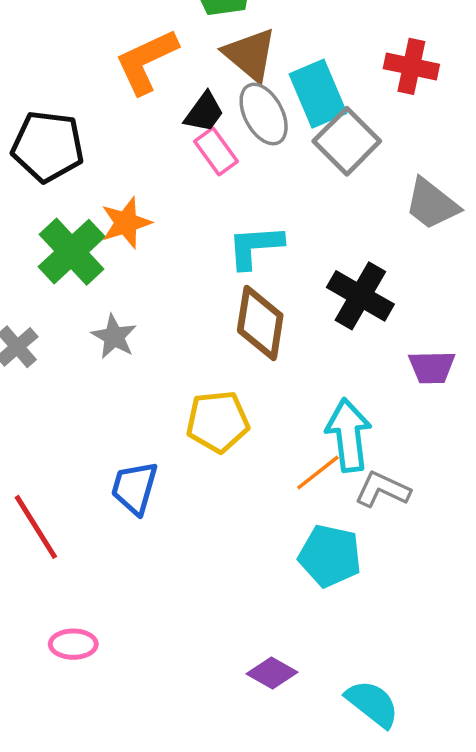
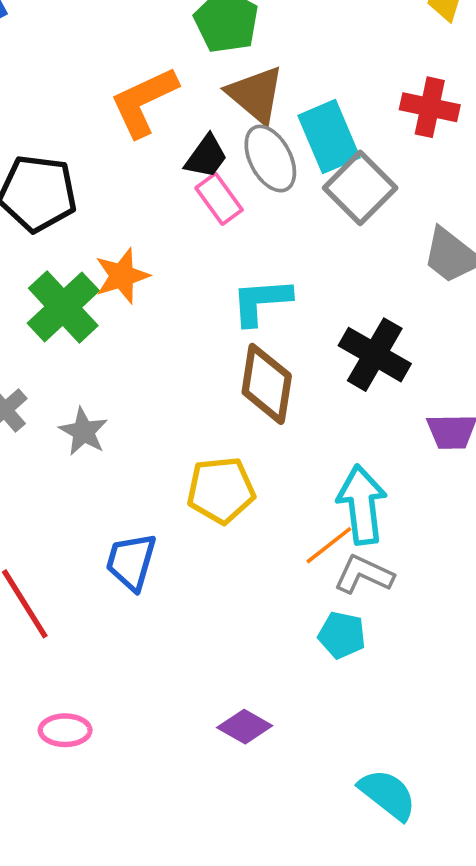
gray star: (114, 337) -> (83, 432), moved
gray L-shape: (383, 490) -> (364, 574), moved
cyan pentagon: (330, 556) -> (342, 635), size x0.7
purple diamond: (272, 673) -> (245, 727), moved

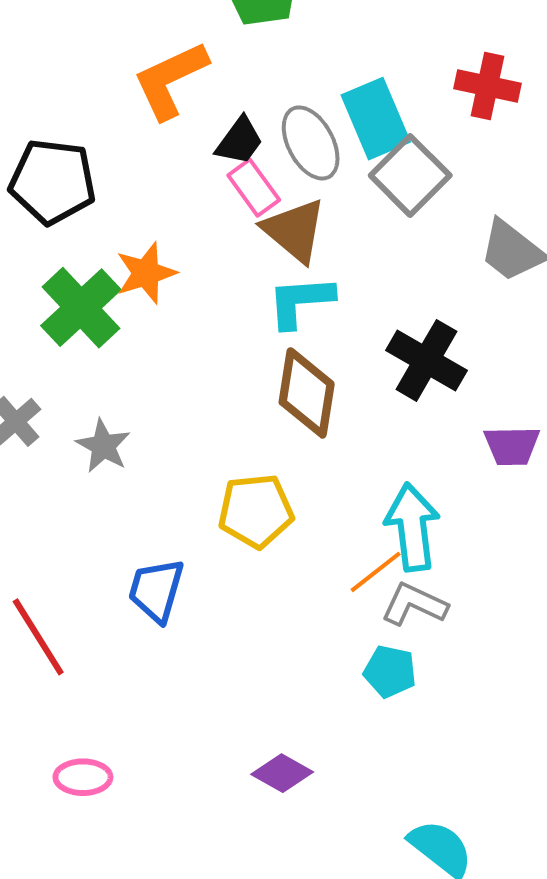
brown triangle: (256, 94) -> (294, 230), moved

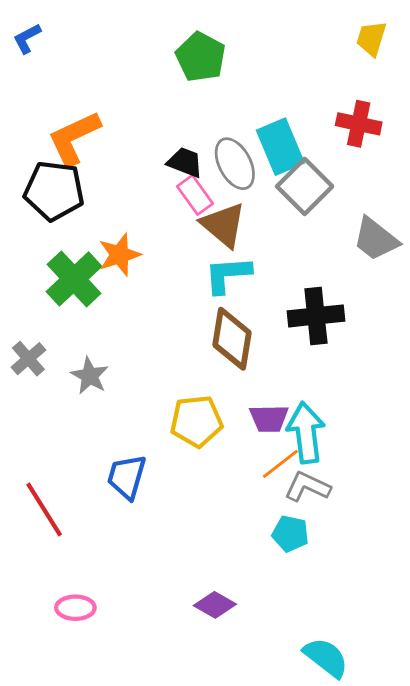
orange L-shape: (170, 80) -> (74, 138), moved
black trapezoid: (239, 141) -> (185, 162), turned -105
black cross: (426, 360) -> (316, 316), turned -36
purple trapezoid: (512, 446) -> (269, 418), moved

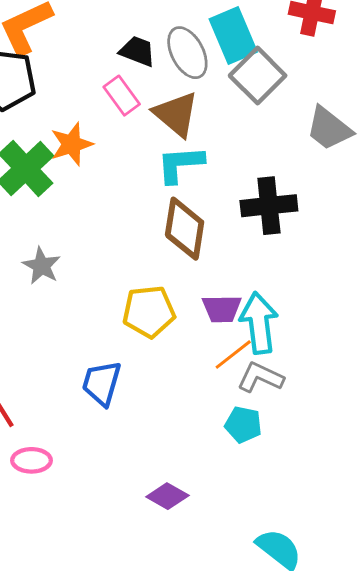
pink rectangle: (195, 195) -> (122, 96), moved
blue trapezoid: (127, 477) -> (102, 383), moved
pink ellipse: (75, 608) -> (32, 460), moved

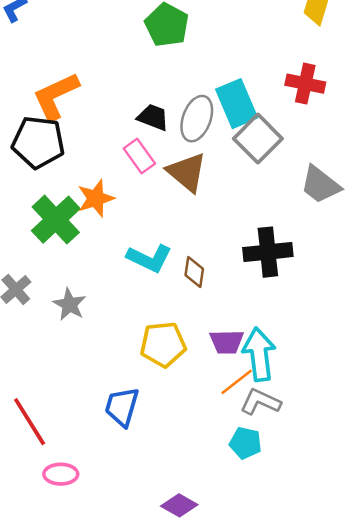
gray ellipse: (187, 53) -> (197, 119), turned 48
cyan L-shape: (180, 164) -> (149, 258), moved, turned -150
brown diamond: (185, 229) -> (194, 272), size x0.6

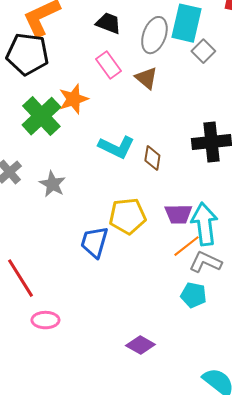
cyan rectangle: (237, 104) -> (186, 23), turned 36
black trapezoid: (153, 117) -> (108, 23), moved
gray square: (258, 139) -> (203, 51), size x0.6
brown triangle: (187, 172) -> (146, 78), size x0.7
blue trapezoid: (122, 407) -> (94, 242), moved

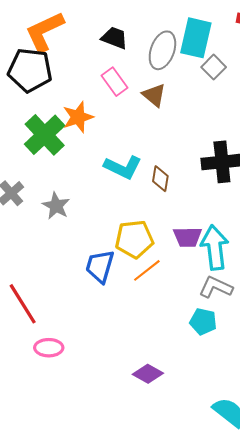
orange line: (186, 246) -> (147, 270), moved

